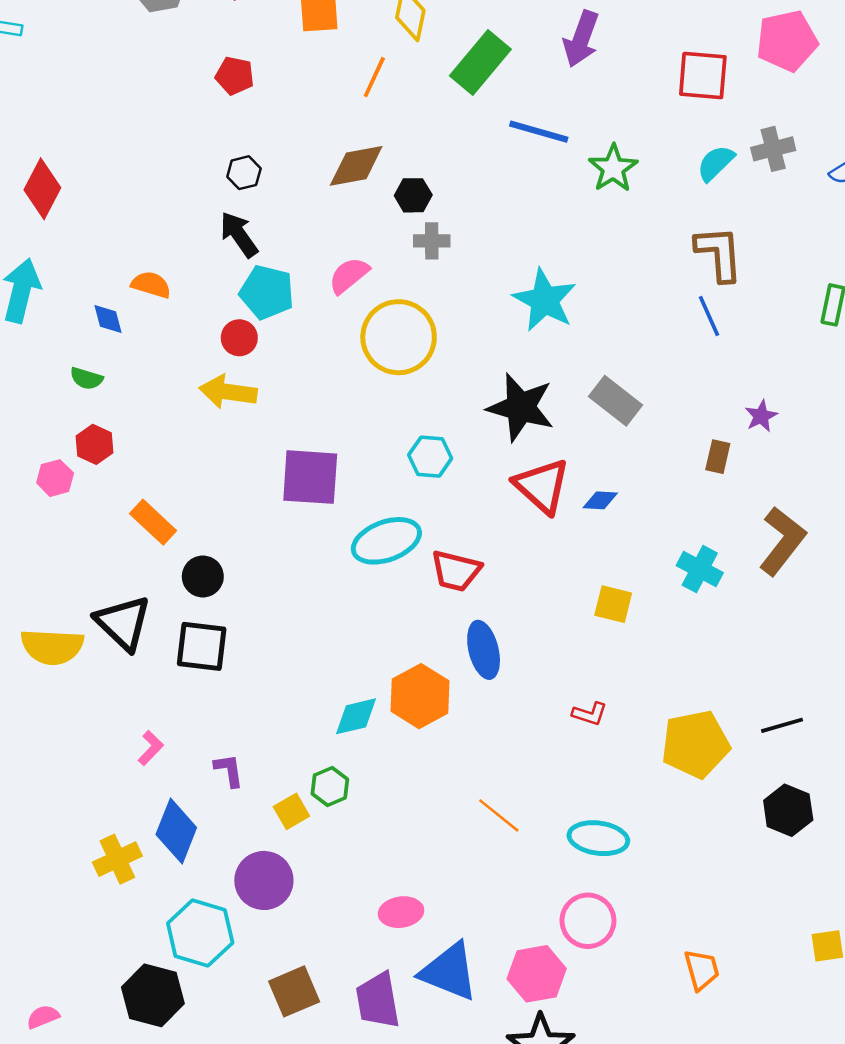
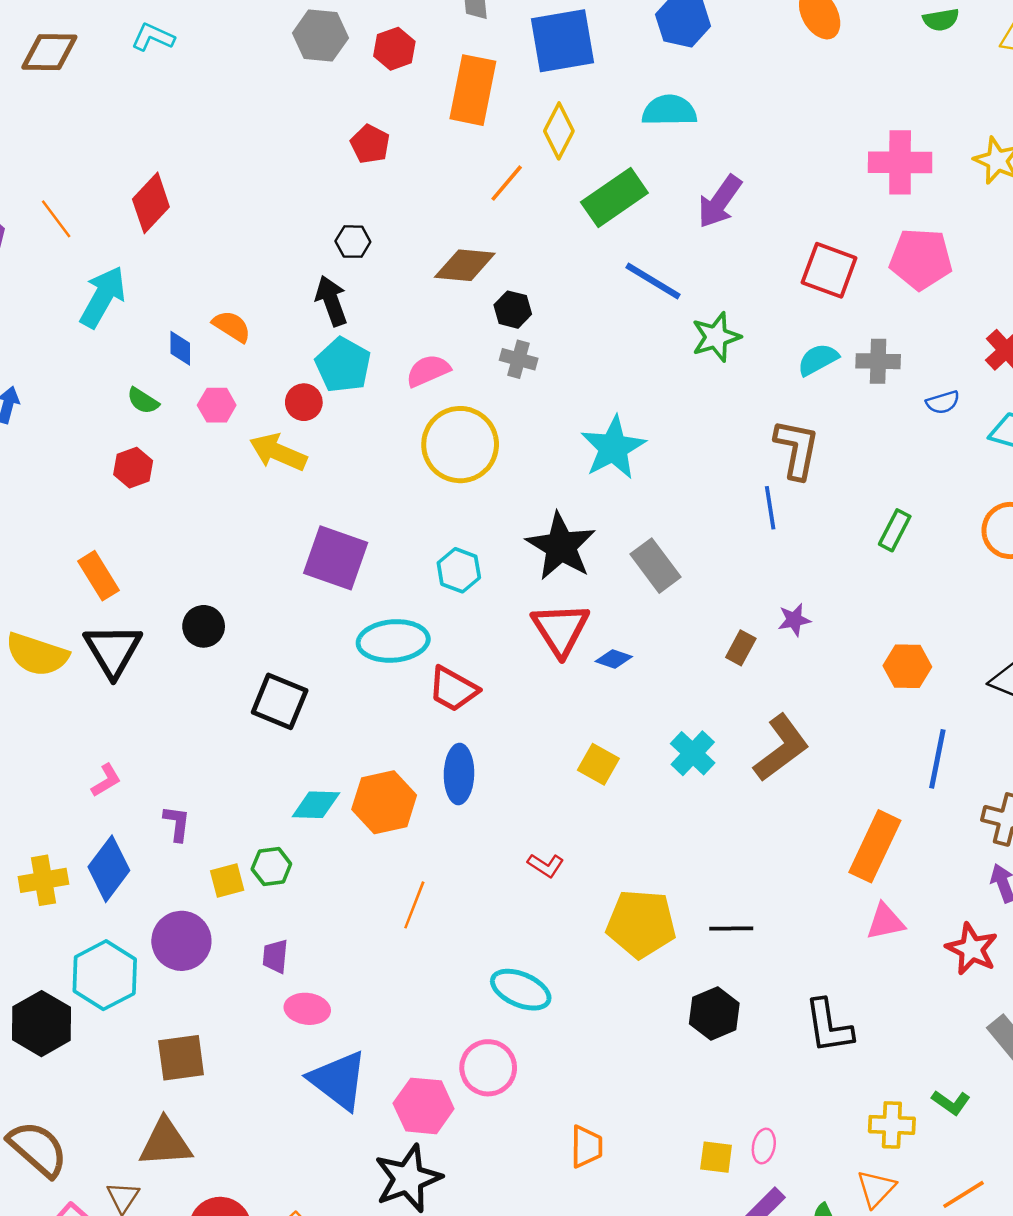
pink hexagon: (55, 478) -> (217, 405), moved
orange rectangle: (153, 522) -> (98, 576), moved
black square: (202, 646) -> (280, 701), moved
orange line: (499, 815) -> (414, 905), moved, turned 57
purple trapezoid: (378, 1000) -> (275, 956), moved, size x0.6

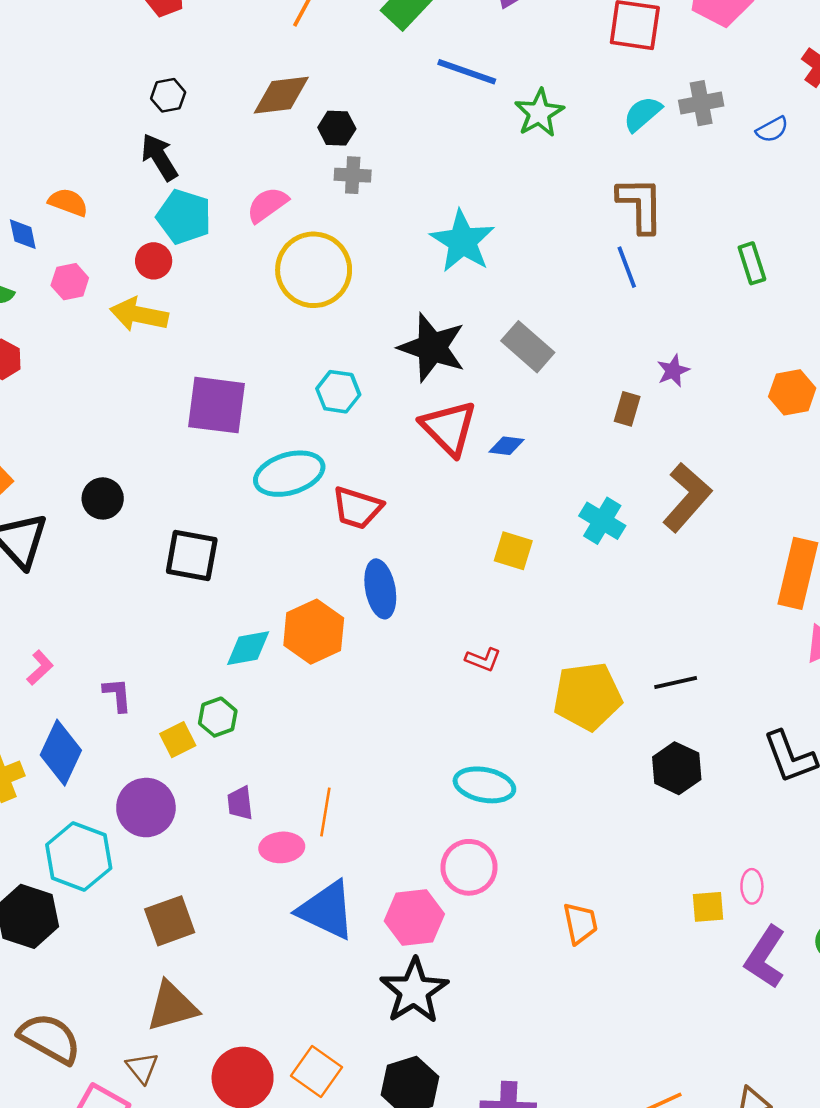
green rectangle: (895, 530) -> (752, 263), turned -33
orange line: (414, 905) -> (325, 812), moved

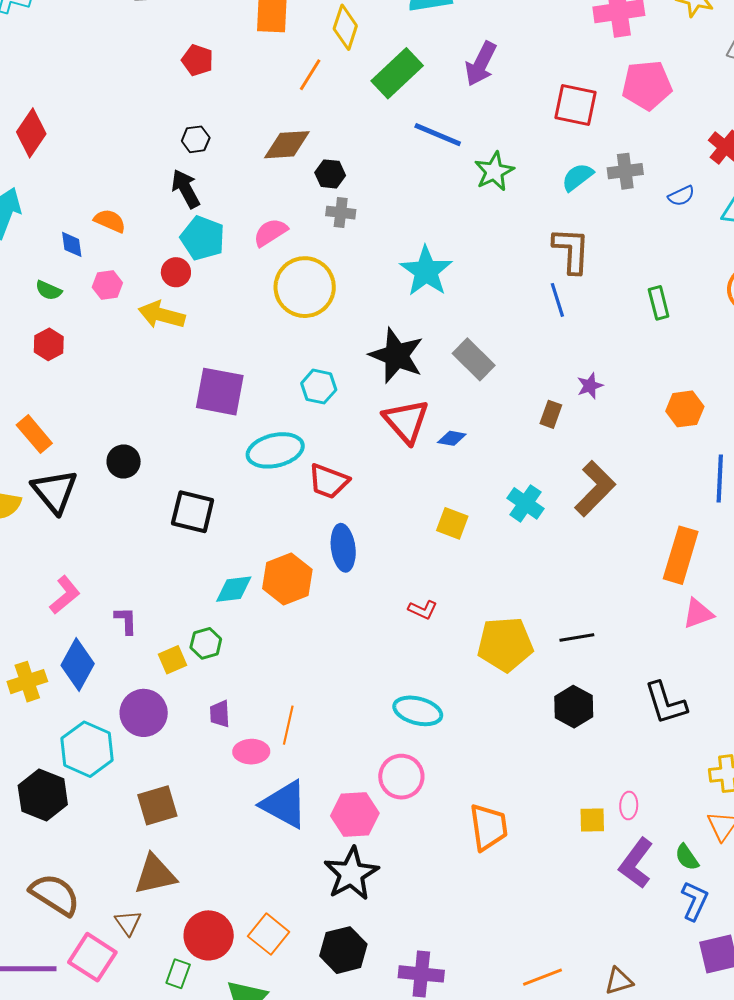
pink L-shape: (40, 668) -> (65, 595), size x1.4
orange trapezoid: (580, 923) -> (488, 827), size x1.4

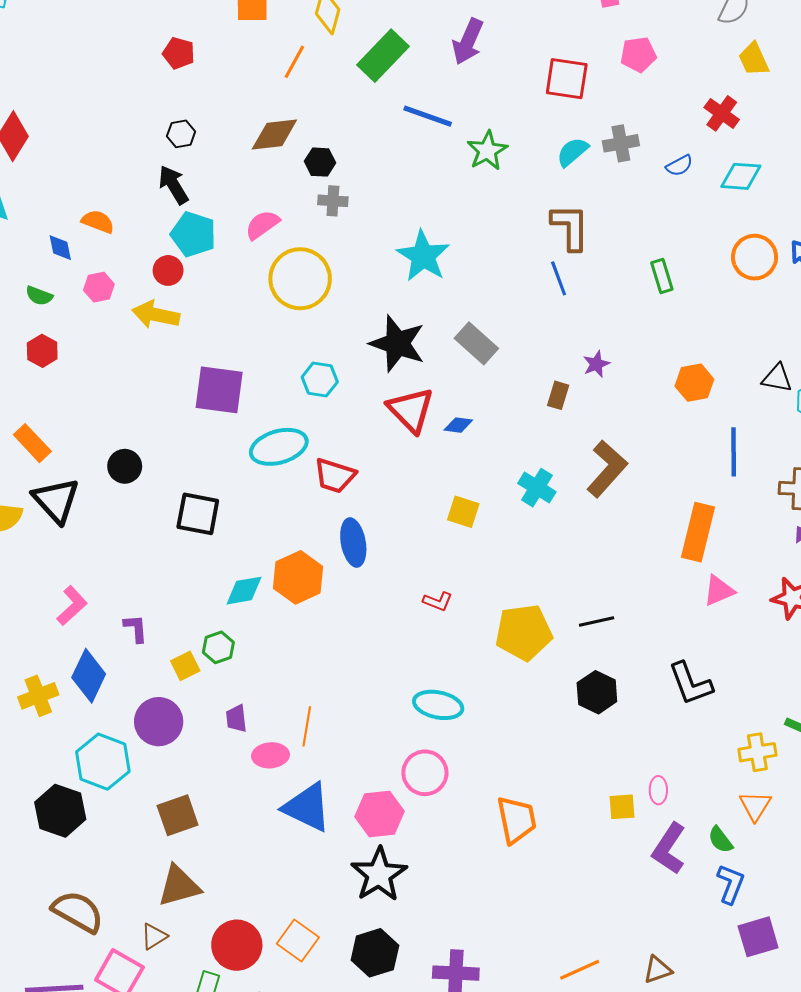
pink pentagon: (647, 85) -> (638, 55), size x0.7
brown triangle: (128, 923) -> (154, 936), turned 36

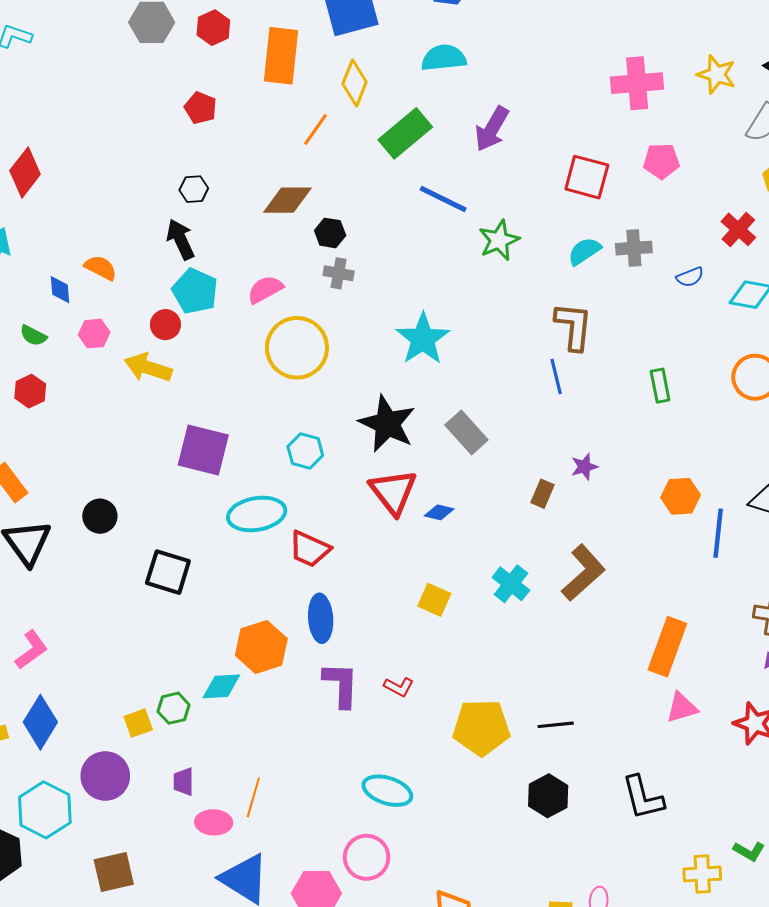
blue line: (734, 452) -> (718, 533), moved
cyan diamond: (244, 591) -> (221, 686), moved
purple L-shape: (136, 628) -> (341, 685), moved, size x1.6

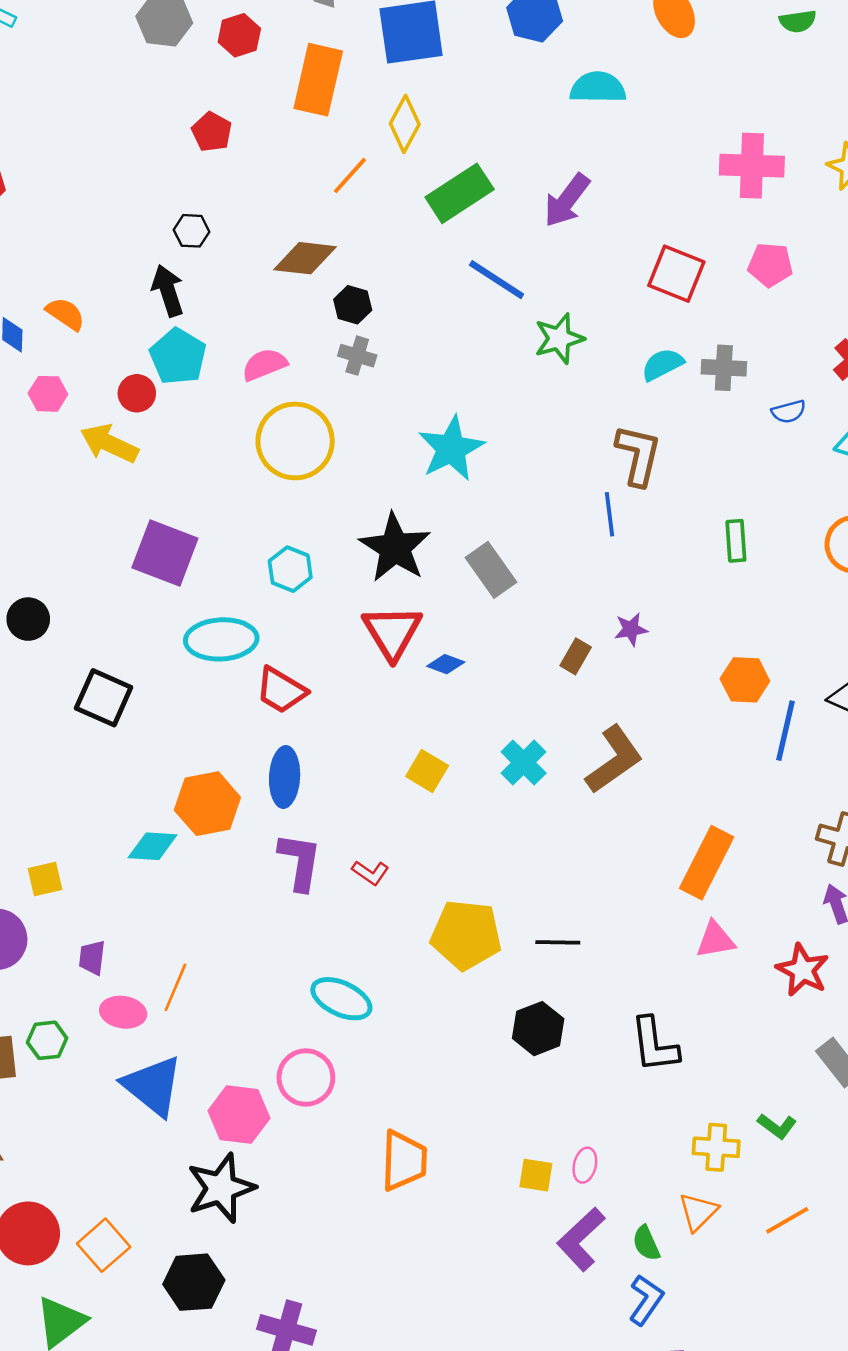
cyan semicircle: (444, 58) -> (598, 88), moved
green hexagon: (174, 708) -> (47, 1040), moved

